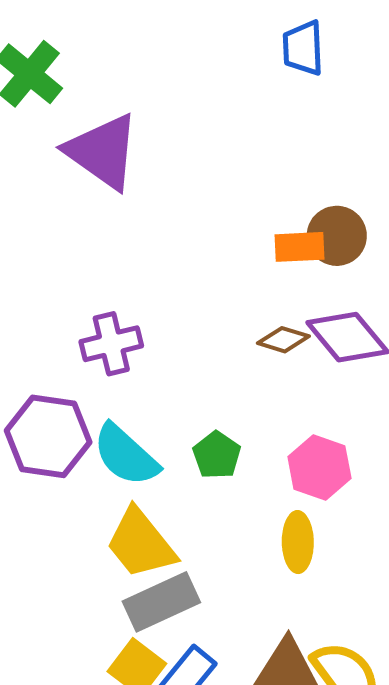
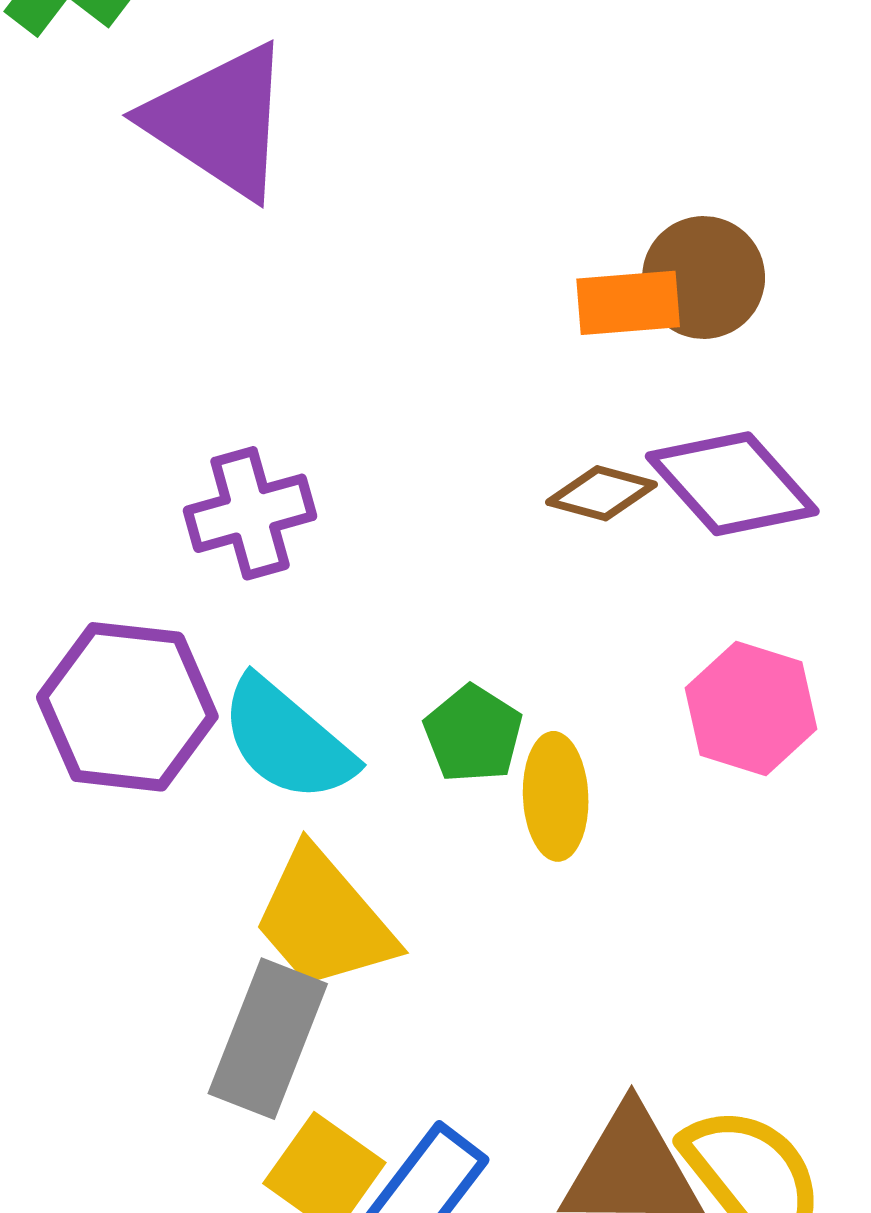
pink hexagon: (319, 467) -> (751, 708), moved
yellow ellipse: (298, 542) -> (556, 796), moved
gray rectangle: (161, 602) -> (268, 1039), moved, turned -42

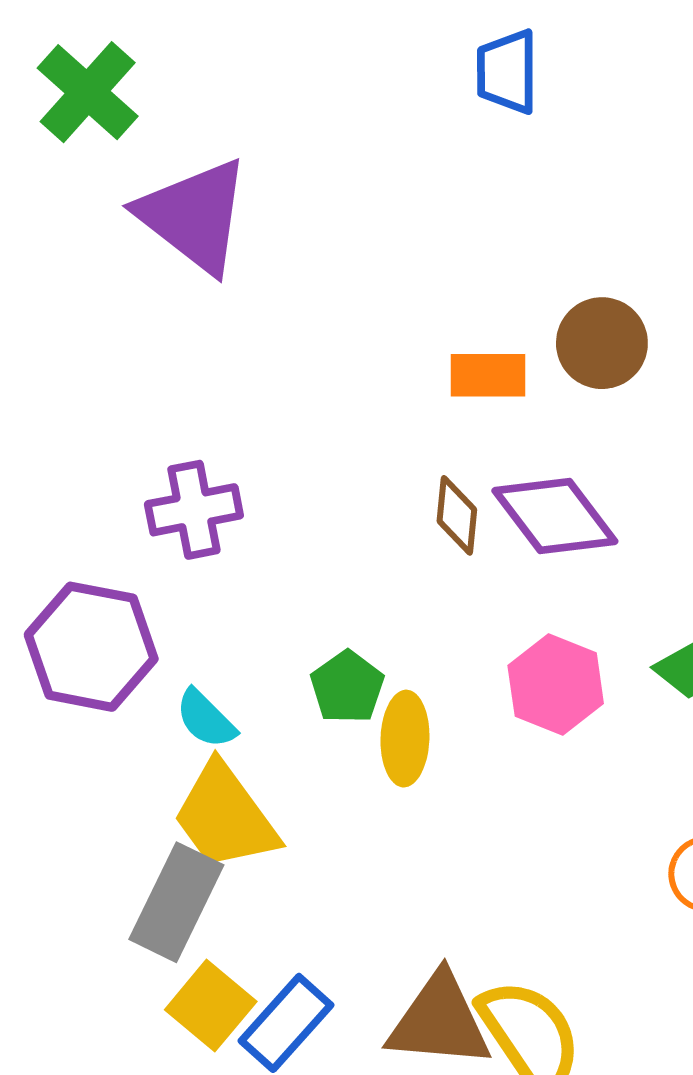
brown circle: (704, 278) -> (602, 343), moved
brown diamond: (602, 493) -> (457, 515), turned 76
cyan semicircle: (287, 740) -> (206, 719), moved, size x0.6

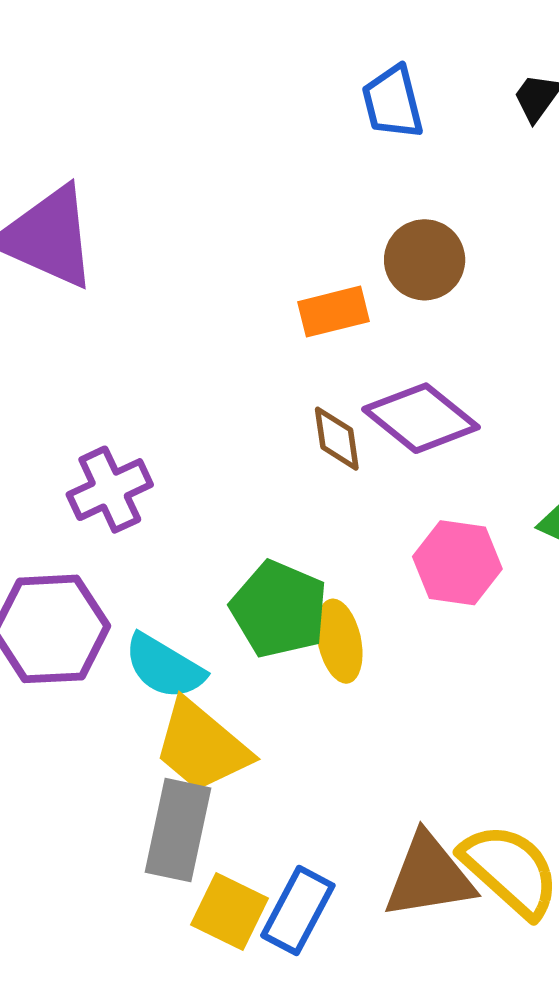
blue trapezoid: (507, 72) -> (393, 102), moved
green pentagon: (347, 687) -> (279, 609), size x1.5
cyan semicircle: (206, 719) -> (164, 666), size x1.4

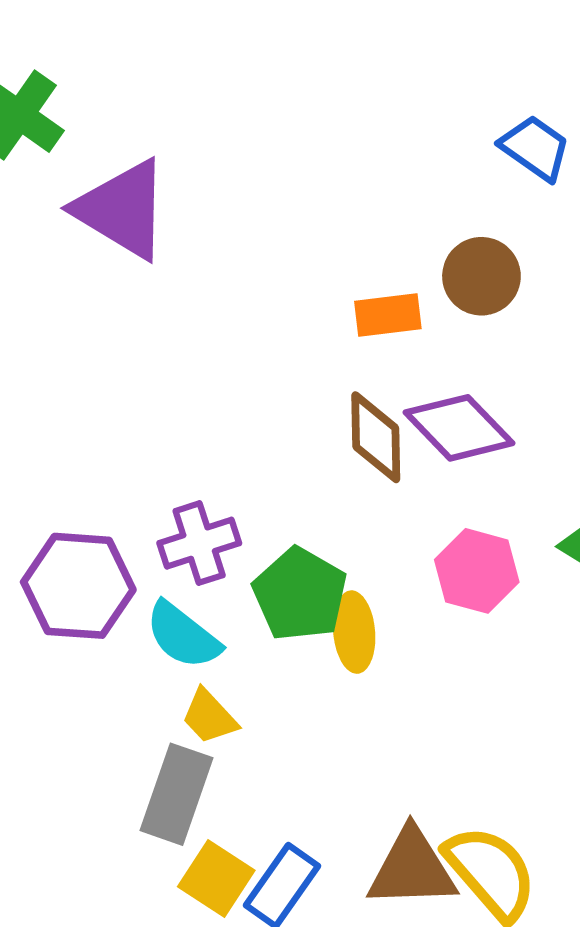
blue trapezoid: (393, 102) -> (535, 148), moved, turned 132
brown diamond: (337, 439) -> (376, 437), size x1.4
purple cross: (110, 490) -> (199, 543), moved
yellow trapezoid: (202, 746) -> (209, 717), size x0.6

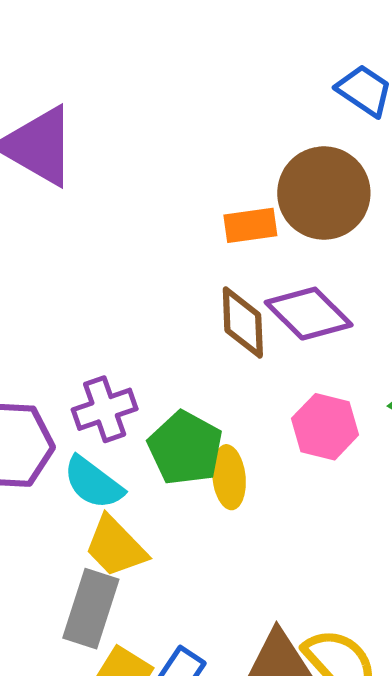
brown circle: (481, 276) -> (324, 193), size x1.5
yellow trapezoid: (209, 717) -> (116, 547), size x1.4

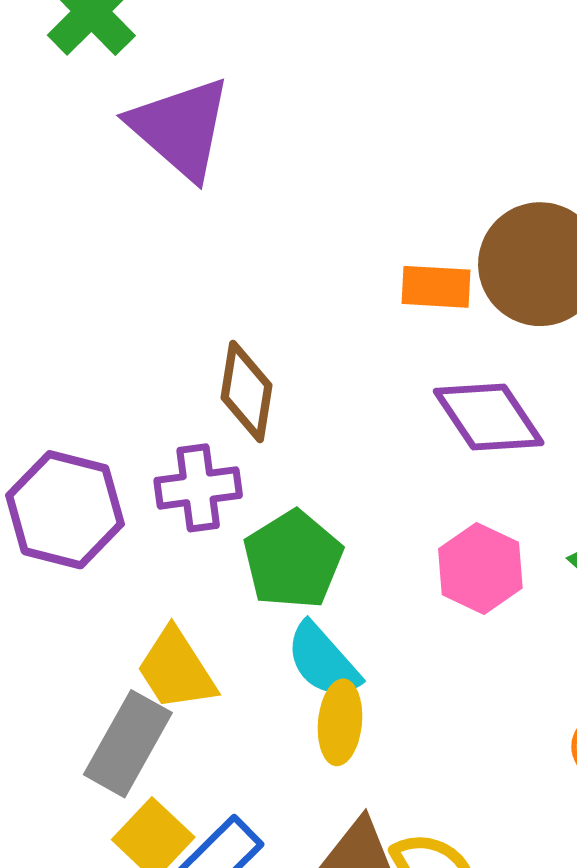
brown diamond: (243, 322) -> (247, 392), moved
yellow ellipse: (229, 477) -> (340, 722), moved
cyan semicircle: (93, 483) -> (323, 661), moved

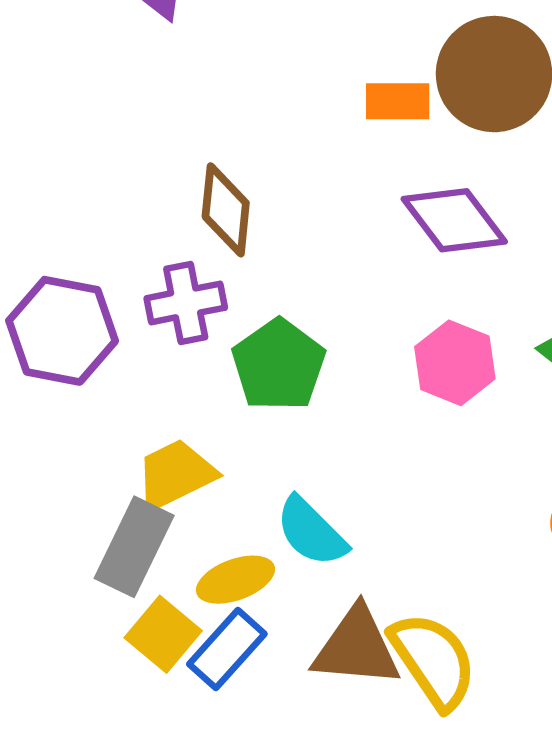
cyan semicircle: (323, 661) -> (311, 532), moved
yellow trapezoid: (176, 669) -> (175, 475), turned 100
yellow ellipse: (340, 722) -> (235, 580), moved, turned 68

